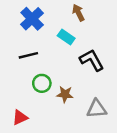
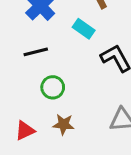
brown star: (65, 94) -> (63, 124), moved

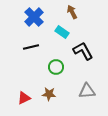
green circle: (53, 87) -> (56, 67), moved

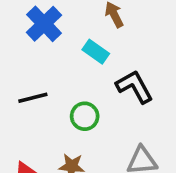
black line: (31, 47) -> (33, 98), moved

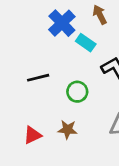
blue cross: (44, 24) -> (62, 23), moved

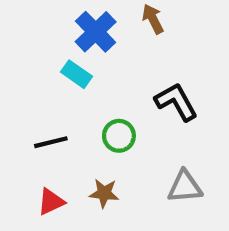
cyan rectangle: (86, 43) -> (76, 74), moved
black line: (38, 78) -> (51, 142), moved

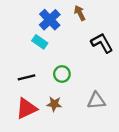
black L-shape: (176, 102) -> (102, 43), moved
red triangle: (51, 202) -> (26, 108), size x1.5

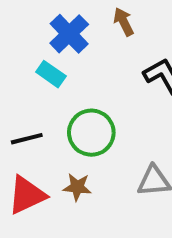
green circle: (62, 74) -> (91, 133), size x1.5

